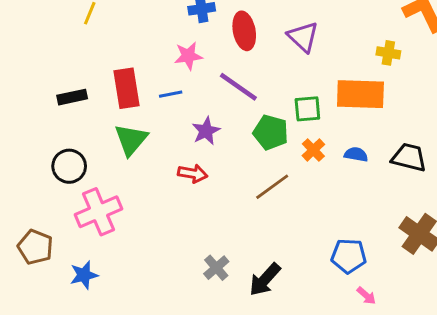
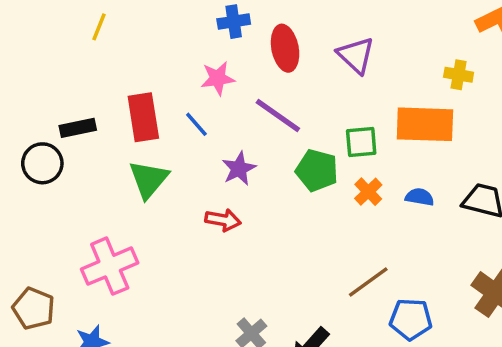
blue line: (171, 94) -> (196, 124), turned 60
black circle: (69, 166) -> (42, 163), moved
brown line: (272, 187) -> (368, 282), moved

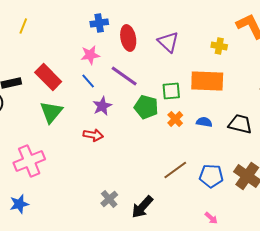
yellow cross: (459, 75) -> (219, 46), moved
red rectangle: (143, 117) -> (48, 77), turned -36
blue line: (196, 124) -> (88, 81), moved
blue pentagon: (411, 319) -> (211, 176), moved

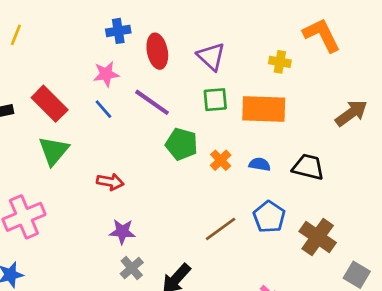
green square: (171, 91) -> (215, 100), moved
purple star: (102, 106) -> (122, 232), moved, turned 30
blue pentagon: (211, 176) -> (269, 217), moved, turned 30

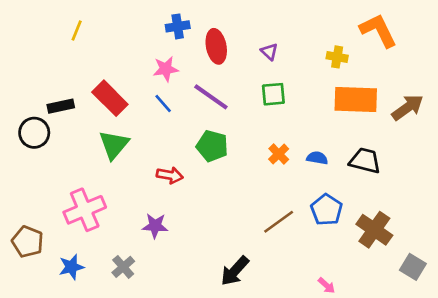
purple triangle: (211, 57) -> (269, 52), size x0.6
orange rectangle: (264, 109) -> (356, 100), moved
green pentagon: (182, 144) -> (212, 146), moved
purple star: (122, 232) -> (155, 226), moved
gray cross: (132, 268) -> (123, 267), moved

